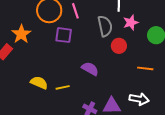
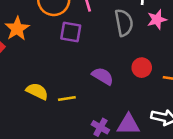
red circle: (119, 46) -> (142, 68), moved

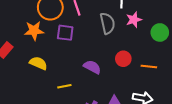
orange star: (17, 29) -> (34, 31), moved, turned 30
yellow semicircle: (37, 91) -> (38, 63), moved

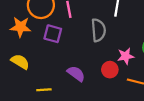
pink star: (134, 20) -> (126, 56), moved

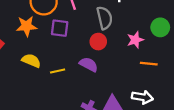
red circle: (110, 70) -> (98, 42), moved
yellow line: (44, 90) -> (58, 71), moved

